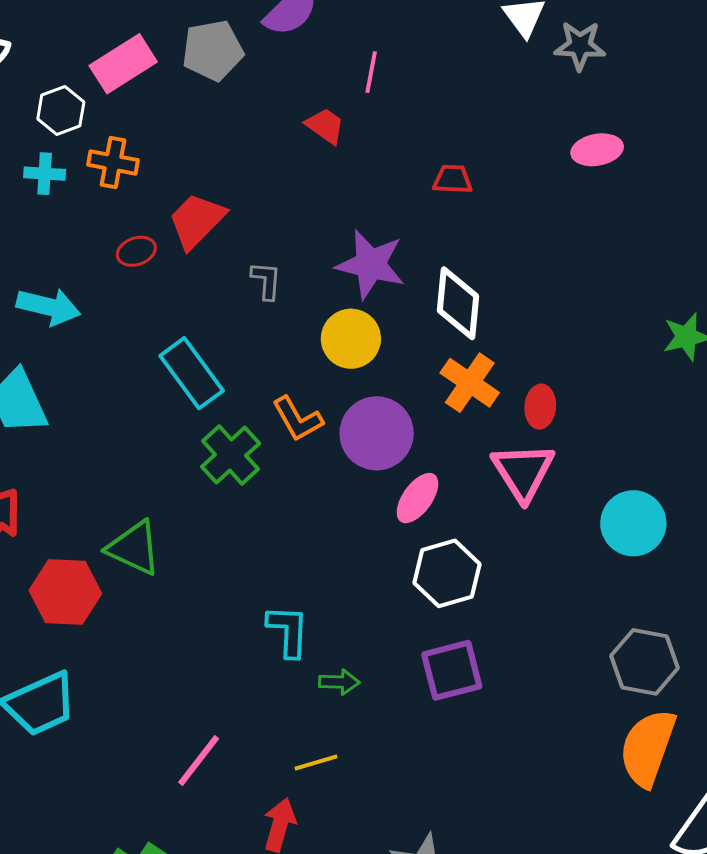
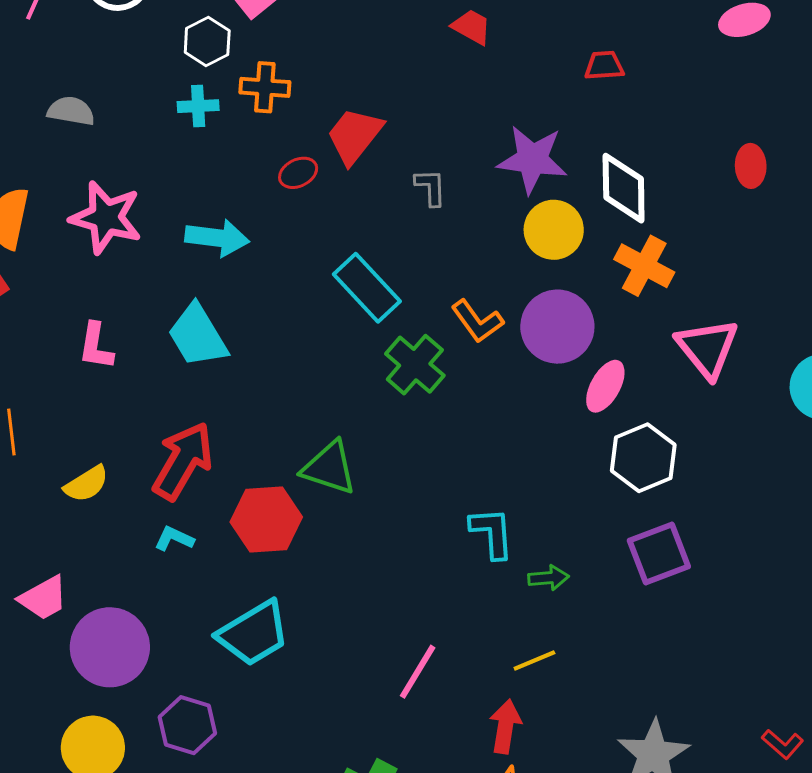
yellow circle: (351, 339) -> (554, 230), moved
red ellipse: (540, 407) -> (751, 166), moved

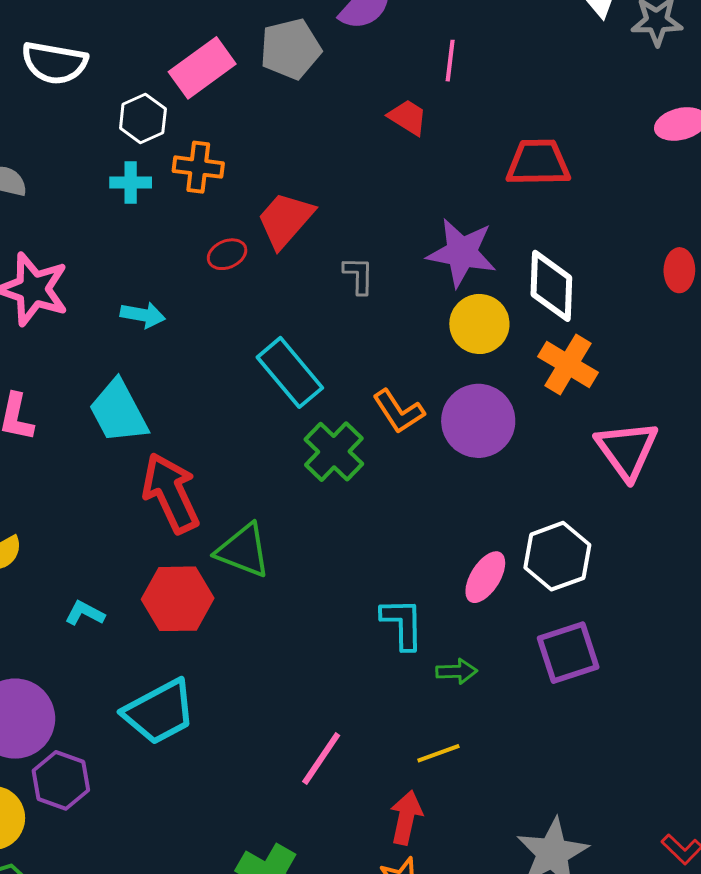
red trapezoid: (604, 66) -> (538, 163), size x1.6
cyan arrow: (217, 238) -> (143, 315), size x0.7
pink ellipse: (605, 386) -> (485, 577), moved
red arrow: (183, 461) -> (171, 493), moved, turned -58
purple hexagon: (187, 725) -> (61, 780), moved

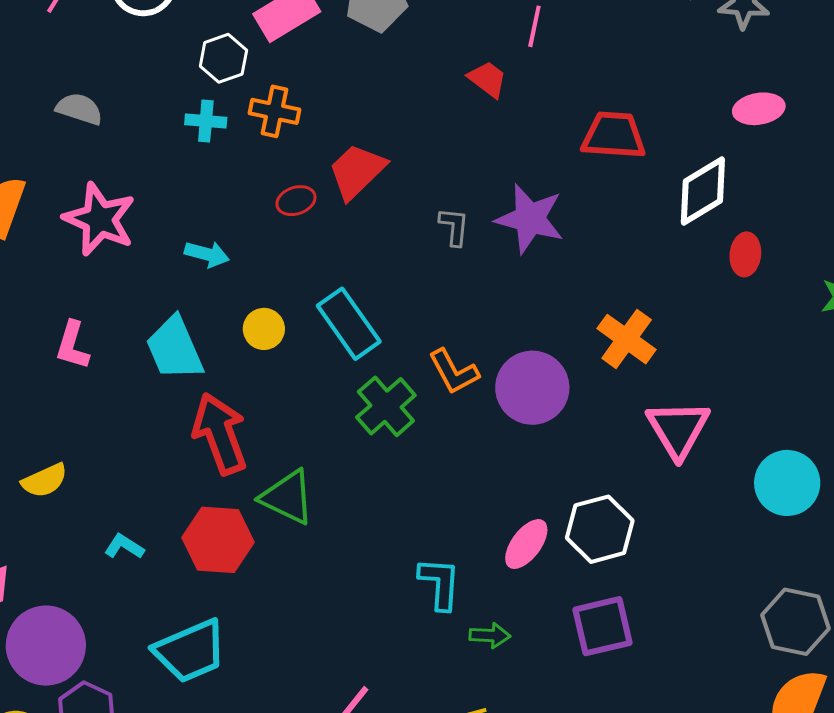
gray L-shape: (359, 275) -> (454, 227), moved
white diamond: (551, 286) -> (703, 191), moved, turned 52
yellow circle: (479, 324) -> (264, 329), moved, size x0.7

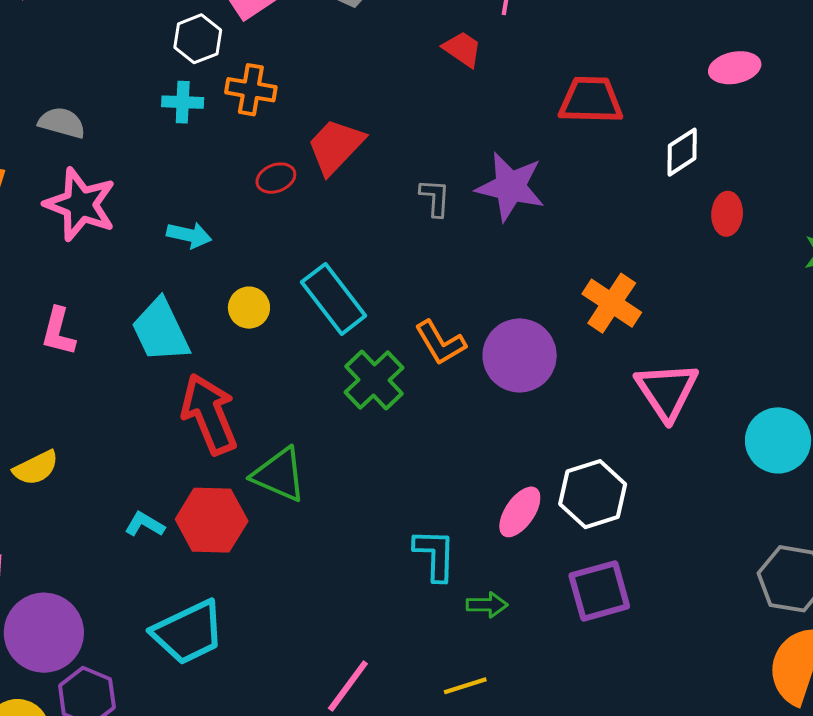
gray semicircle: (79, 109) -> (62, 123), moved
white diamond: (703, 191) -> (682, 152), size x0.7
cyan L-shape: (124, 546) -> (145, 524), moved

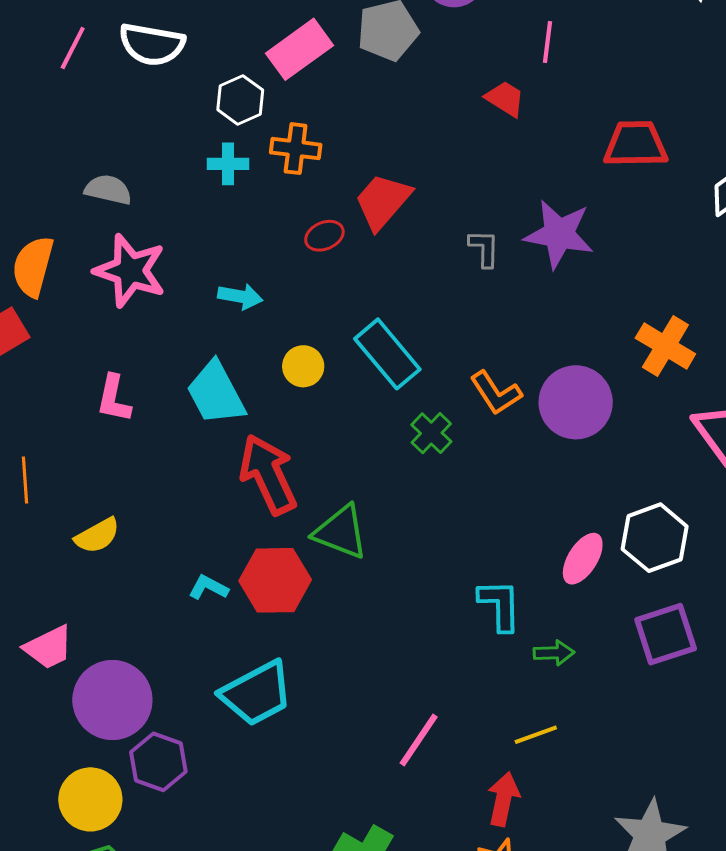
green cross: (374, 380) -> (431, 433), size x0.7

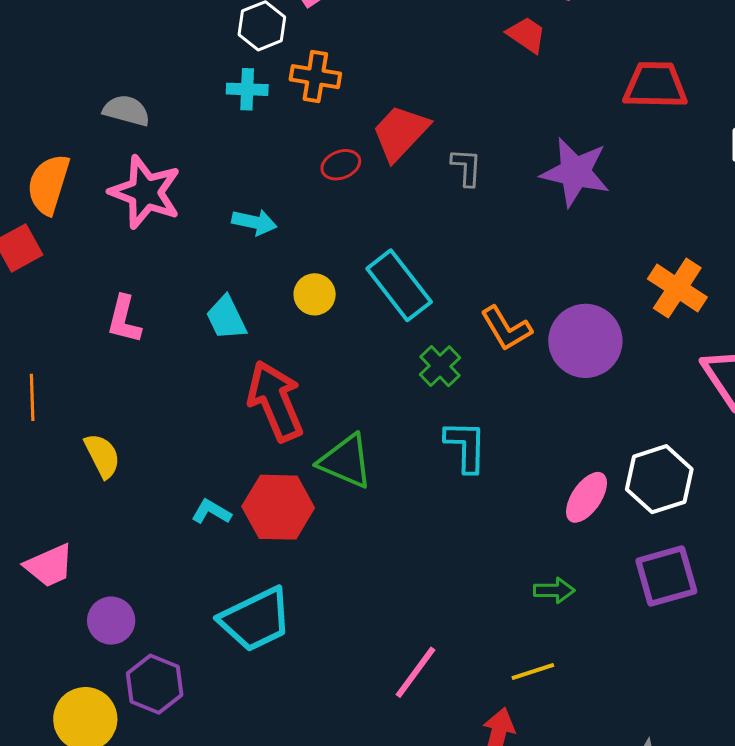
gray L-shape: (484, 248) -> (466, 167), moved
cyan trapezoid: (216, 393) -> (226, 318), size x0.7
yellow semicircle: (97, 536) -> (102, 456), turned -90
cyan L-shape: (500, 605) -> (466, 446), moved
purple circle: (112, 700) -> (111, 621), size x0.6

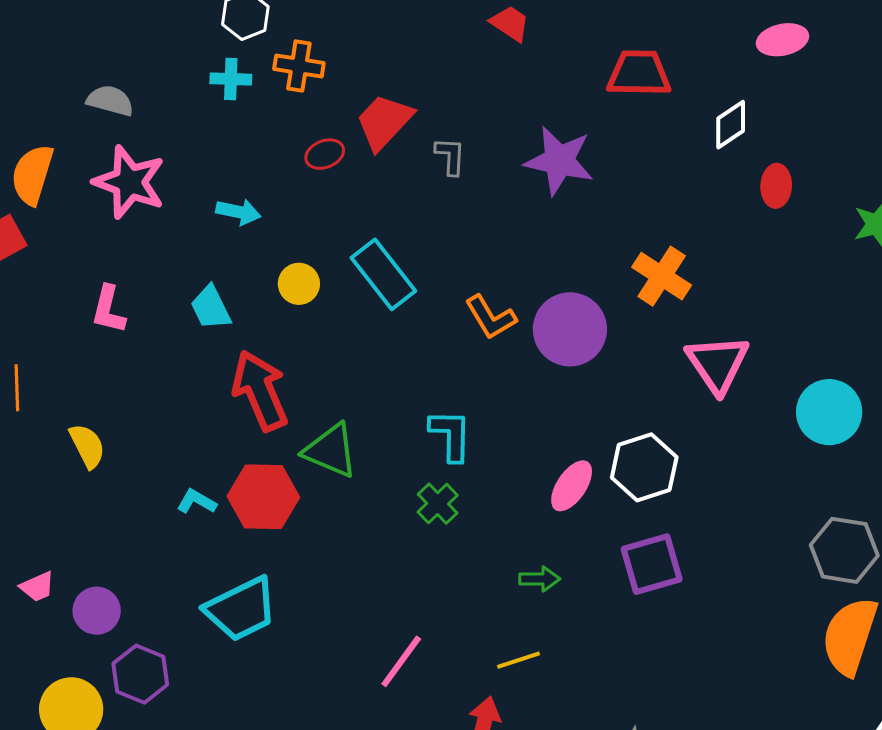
green cross: (440, 366) -> (438, 504), moved
pink trapezoid: (49, 566) -> (37, 587), moved, size x0.7

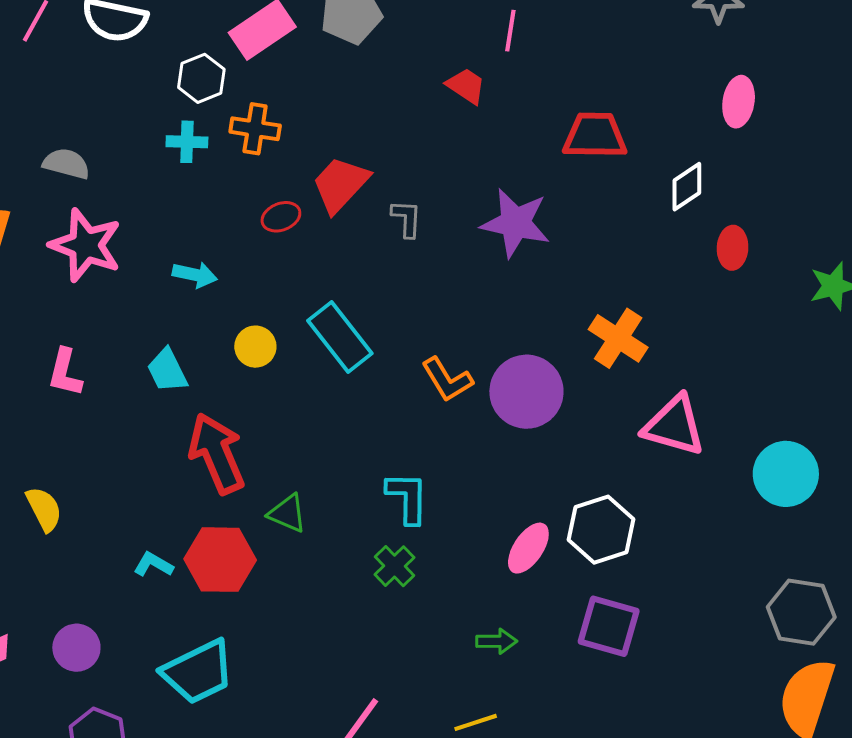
pink ellipse: (782, 40) -> (739, 102), turned -69
pink triangle: (717, 364) -> (674, 426), turned -40
green triangle: (331, 451) -> (287, 513), size x0.7
purple square: (652, 564) -> (609, 626), turned 32
purple circle: (97, 611) -> (76, 648), moved

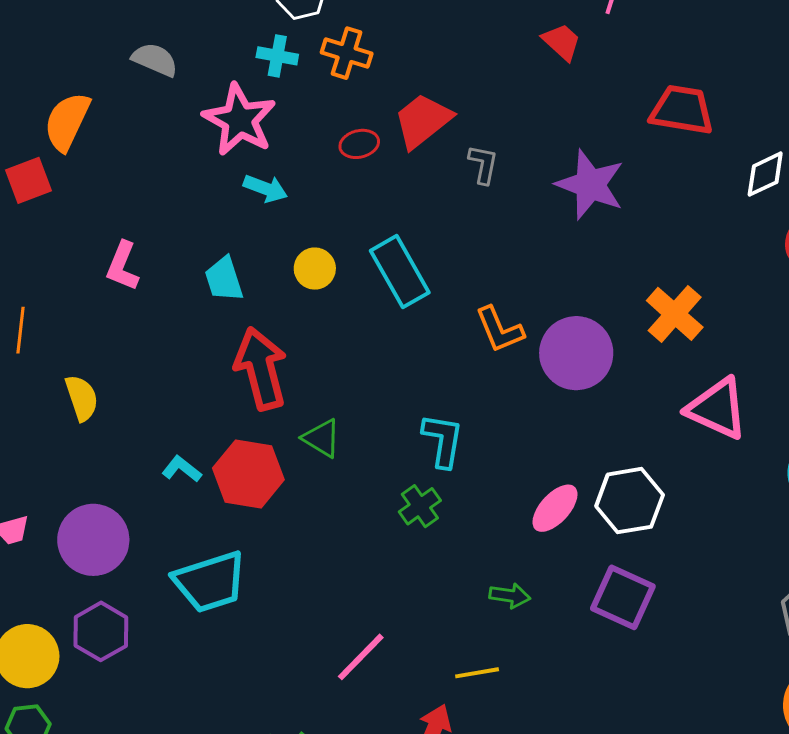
pink star: (86, 245) -> (239, 120), moved
purple circle: (76, 648) -> (93, 540), size x1.5

